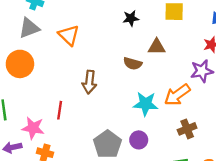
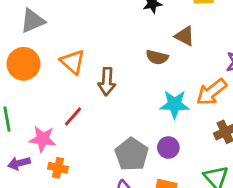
orange triangle: (69, 35) -> (73, 62), moved
brown triangle: (157, 47) -> (185, 36), turned 30
red line: (60, 110) -> (73, 117), turned 36

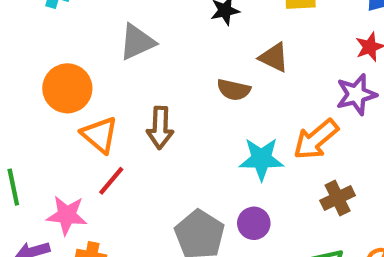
gray triangle: (32, 21) -> (137, 42), moved
orange triangle: (73, 62) -> (100, 135), moved
orange circle: (24, 64) -> (67, 88), moved

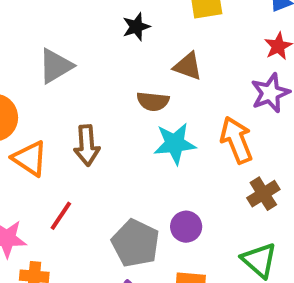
orange arrow: (316, 139) -> (236, 140), turned 114
cyan star: (261, 159) -> (175, 144), moved
red line: (111, 181) -> (61, 216), moved

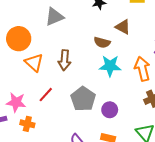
gray pentagon: (136, 243) -> (83, 99), moved

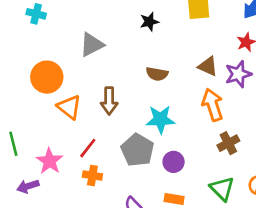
brown triangle: (123, 27) -> (208, 66), moved
cyan star: (110, 66) -> (160, 119), moved
pink star: (16, 102) -> (49, 161), turned 30
orange cross: (27, 124) -> (92, 176), moved

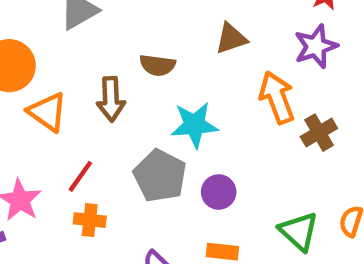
brown triangle: (208, 66) -> (231, 38), moved, turned -40
brown semicircle: (157, 74) -> (157, 65), moved
brown cross: (228, 143) -> (319, 133), moved

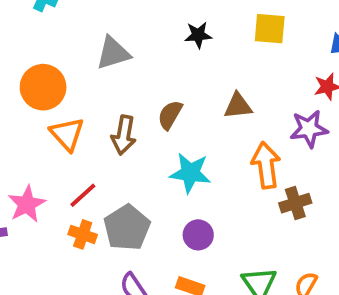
brown semicircle: (157, 65) -> (170, 115), turned 100
gray pentagon: (160, 176) -> (127, 228), moved

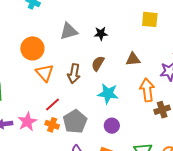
black star: (198, 35) -> (101, 34), moved
pink star: (27, 204) -> (27, 122), moved

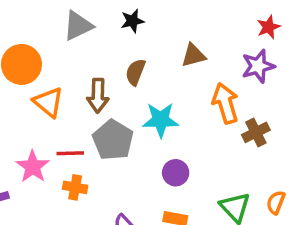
red line: (52, 105) -> (70, 153), turned 49
gray pentagon: (75, 121) -> (113, 140), moved
pink star: (27, 122) -> (33, 167), moved

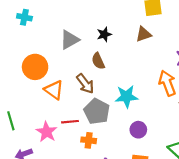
brown triangle: (193, 55) -> (144, 34), moved
brown semicircle: (135, 72) -> (98, 61), moved, turned -42
brown arrow: (98, 96) -> (85, 84), turned -35
orange cross: (75, 187) -> (89, 140), moved

